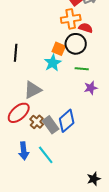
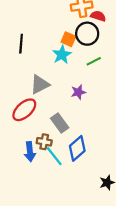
green line: (82, 69) -> (94, 61), turned -32
purple star: (91, 88) -> (78, 92), moved
blue diamond: (67, 121) -> (77, 148), moved
brown cross: (37, 122) -> (44, 142), moved, turned -32

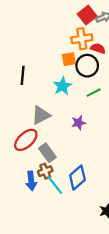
orange square: (68, 39) -> (69, 59), moved, turned -32
gray rectangle: (60, 123) -> (47, 153), moved
brown cross: (44, 142) -> (45, 171), turned -32

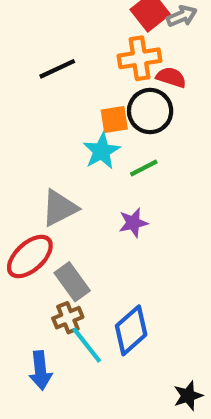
orange square: (69, 59) -> (114, 119), moved
black line: (23, 75) -> (57, 69), moved, turned 60
green line: (94, 93) -> (144, 168), moved
blue arrow: (31, 181) -> (40, 370), moved

